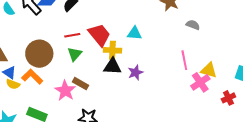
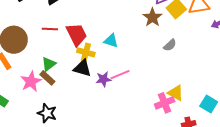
gray semicircle: (193, 25) -> (170, 45), turned 104
green triangle: (75, 54) -> (49, 64), moved
pink line: (184, 60) -> (120, 75), moved, turned 66

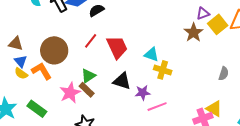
red line: (50, 29) -> (91, 41), turned -56
gray semicircle: (170, 45) -> (224, 74), moved, turned -32
yellow cross: (86, 52) -> (163, 70), moved
pink line: (120, 75) -> (157, 107), moved

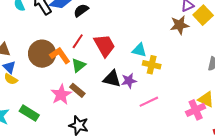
brown star: (193, 32) -> (180, 25), turned 30
orange L-shape: (42, 71) -> (60, 55), moved
green triangle: (88, 76) -> (79, 65), moved
purple star: (143, 93) -> (129, 81), moved

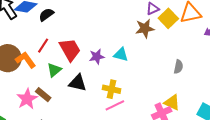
cyan triangle: (139, 50) -> (121, 55), moved
green triangle: (79, 65) -> (54, 70), moved
yellow cross: (152, 65) -> (111, 89), moved
purple star: (129, 81) -> (97, 57), moved

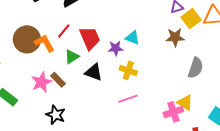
brown star: (145, 28) -> (175, 37), moved
cyan triangle: (121, 55) -> (132, 38), moved
gray semicircle: (178, 67) -> (196, 68), size x1.5
yellow cross: (111, 89) -> (128, 70), moved

